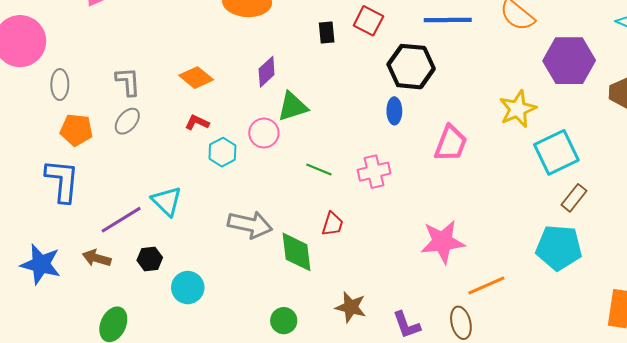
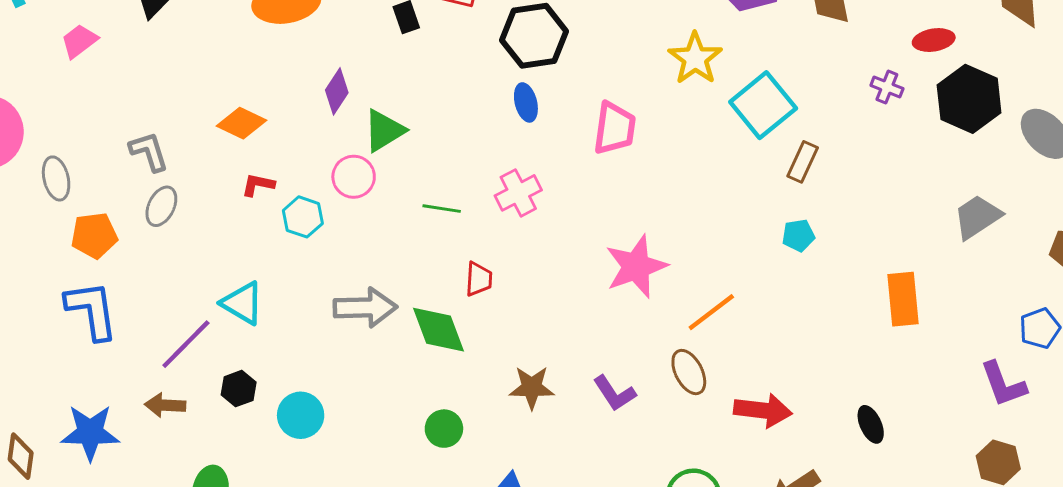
cyan pentagon: (559, 247) -> (798, 235), size x0.5

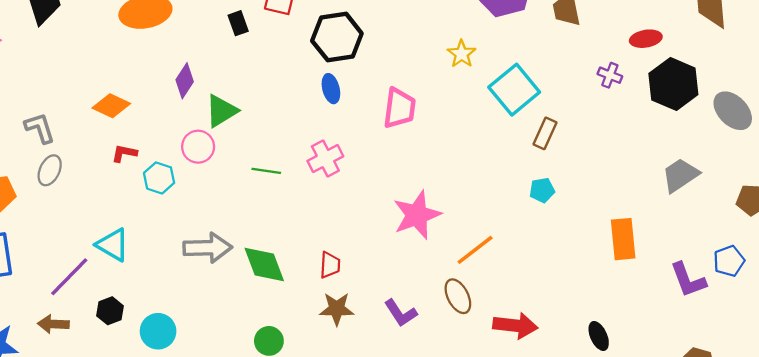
yellow star: (695, 58) -> (462, 54), size x0.7
red trapezoid: (479, 279) -> (330, 265), moved
purple L-shape: (1003, 384) -> (688, 280), moved

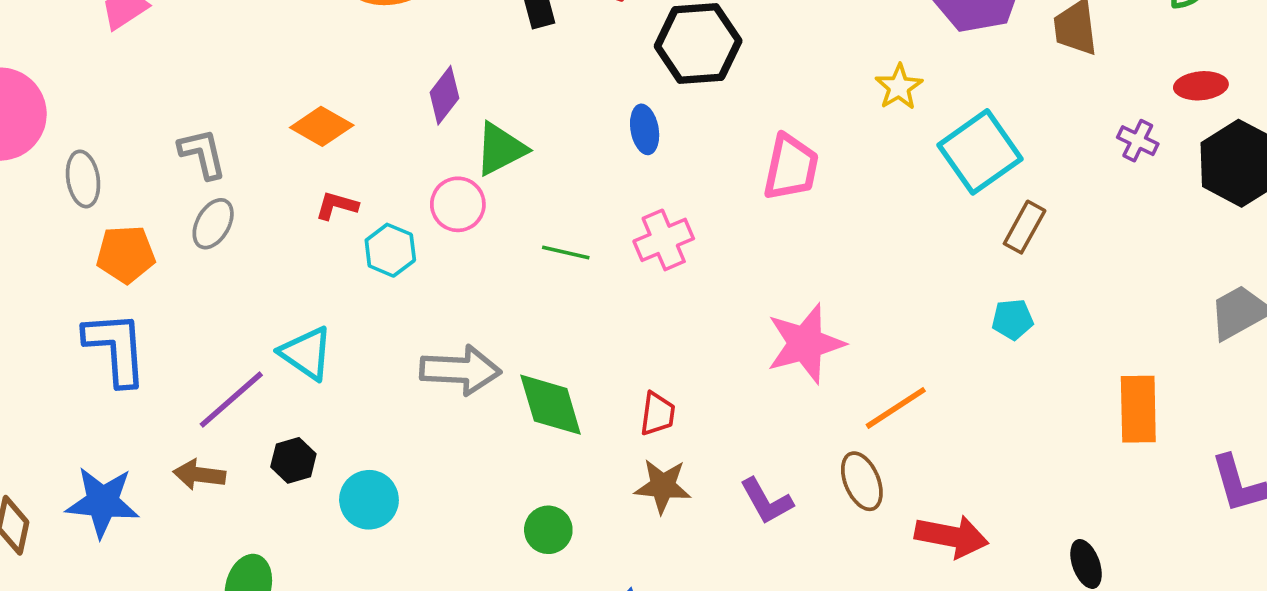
blue ellipse: (331, 89) -> (645, 129), moved

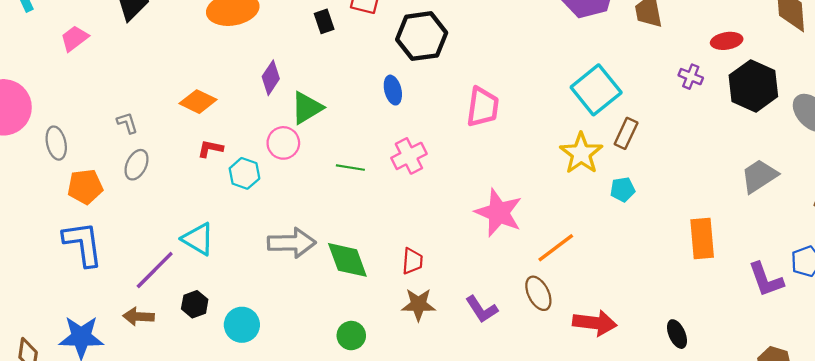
yellow star: (899, 87) -> (581, 153), moved, size x1.5
gray L-shape: (202, 154) -> (127, 123), size x0.7
pink star: (805, 344) -> (499, 213), turned -30

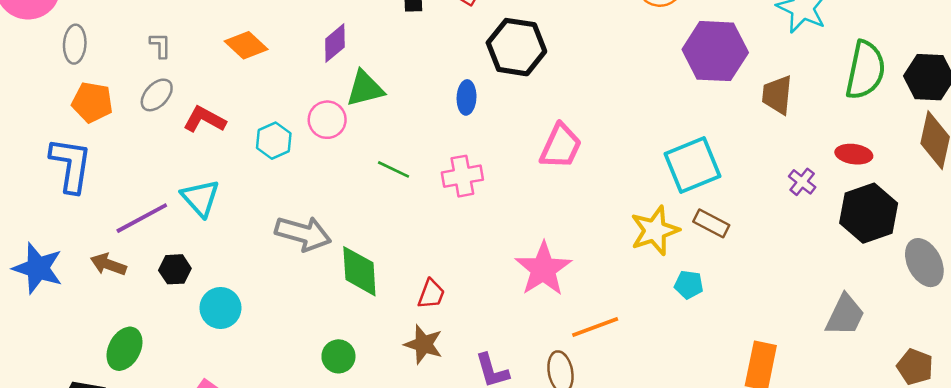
brown rectangle: (626, 133) -> (711, 223), turned 76
red L-shape: (210, 149) -> (204, 119), moved, size x1.4
gray trapezoid: (759, 176) -> (845, 315), turned 132

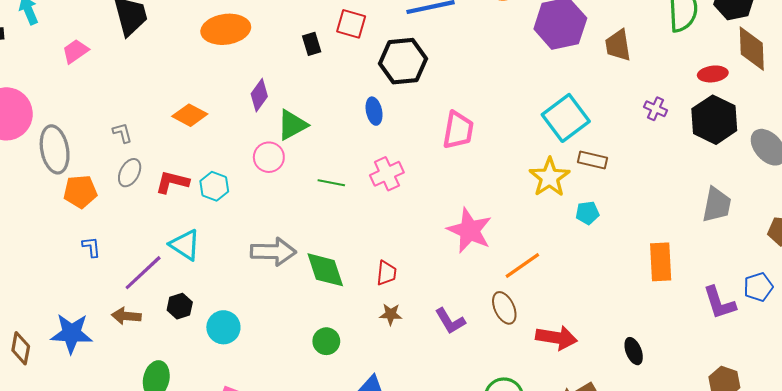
gray ellipse: (75, 44) -> (55, 149), size x1.5
cyan hexagon: (274, 141) -> (214, 186), moved
red ellipse: (854, 154) -> (713, 74), moved
blue L-shape: (71, 165) -> (91, 247), moved, size x0.5
brown star: (423, 344) -> (391, 314), size x0.7

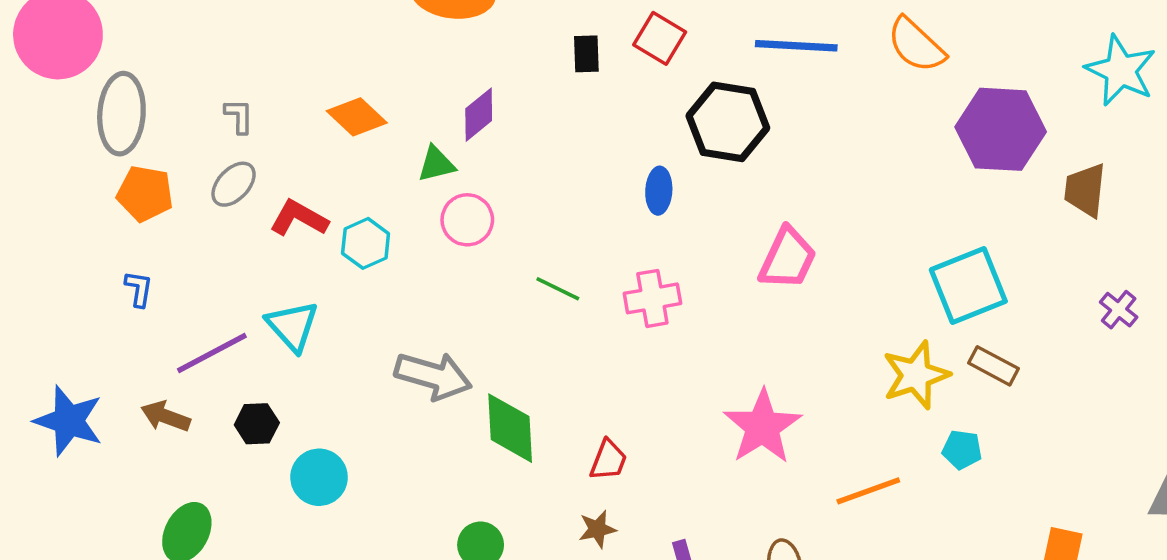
green triangle: (292, 125) -> (436, 164), moved, size x0.7
orange line: (522, 265) -> (868, 491), moved
brown star: (391, 314) -> (597, 529), turned -30

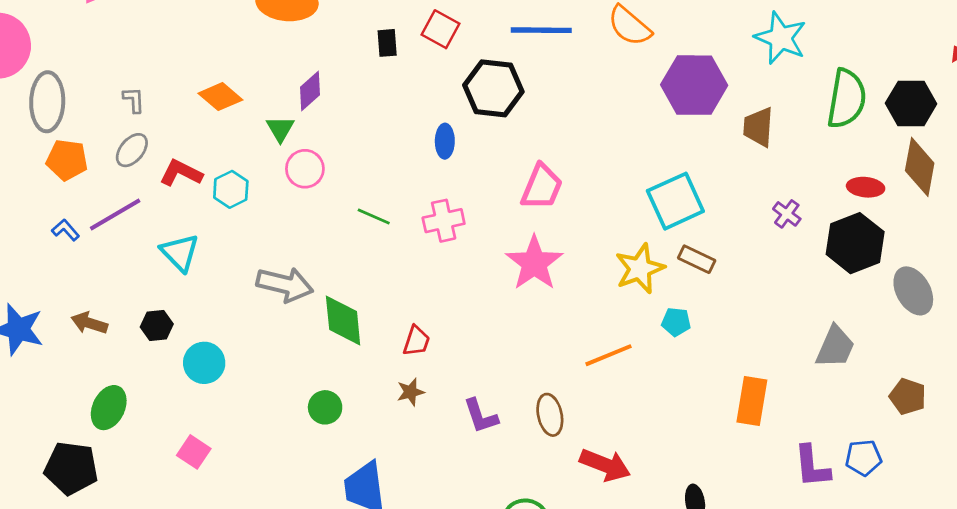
green triangle: (436, 164) -> (280, 129), turned -44
blue L-shape: (139, 289) -> (66, 230), turned -48
purple line: (212, 353) -> (115, 214), moved
pink star: (762, 427) -> (534, 263), moved

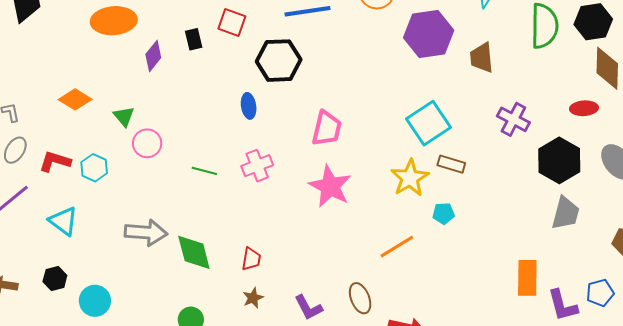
purple diamond: (310, 91) -> (153, 56), moved
red ellipse: (866, 187) -> (584, 108), moved
purple cross: (787, 214) -> (513, 119), size x1.5
black hexagon: (855, 243) -> (559, 160), moved
orange rectangle: (752, 401) -> (527, 278), moved

